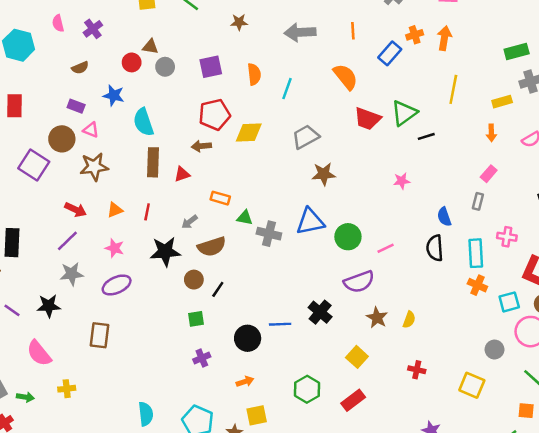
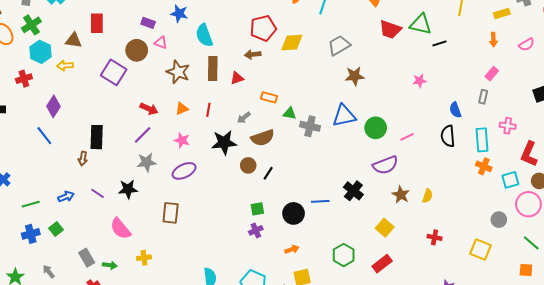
green triangle: (404, 113) -> (421, 24), turned 50
brown star: (94, 167) -> (178, 72), moved, turned 30
green square: (196, 319) -> (257, 209), moved

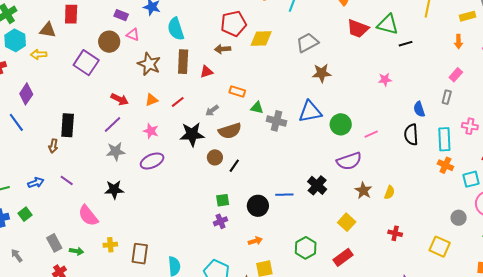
red line: (208, 110) -> (178, 102), turned 40
black star: (128, 189) -> (114, 190), moved
brown rectangle: (171, 213) -> (140, 254), moved

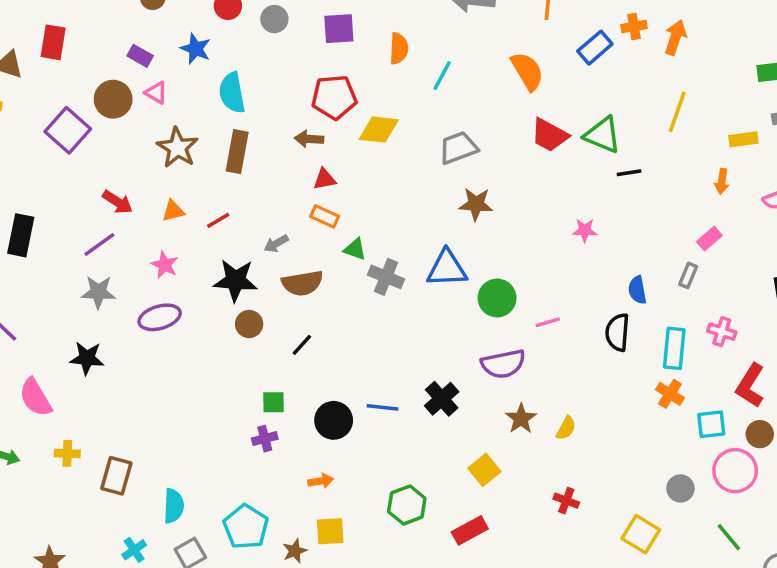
red triangle: (206, 72) -> (325, 179), moved
brown circle: (215, 157) -> (249, 324), moved

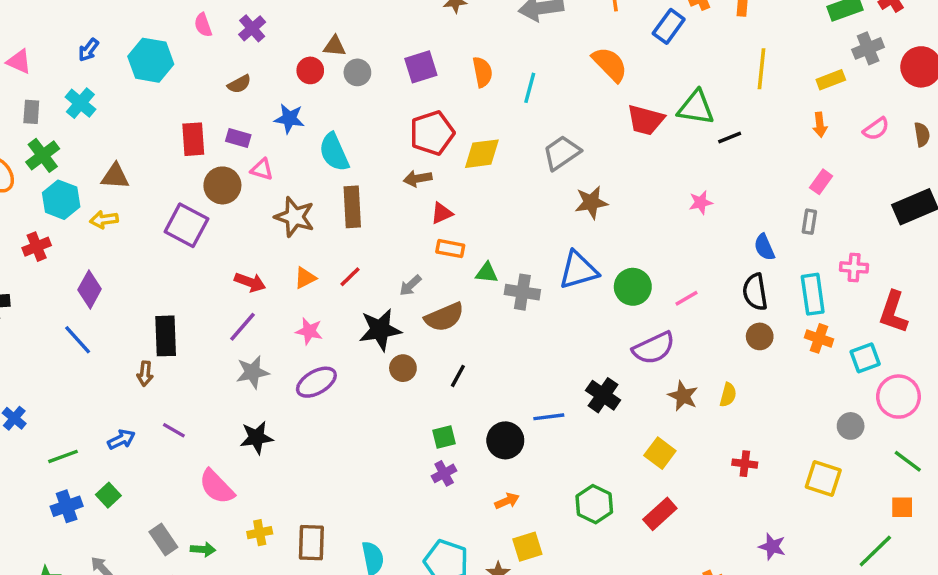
red rectangle: (53, 42) -> (193, 139), moved
brown circle: (760, 434) -> (760, 336), moved

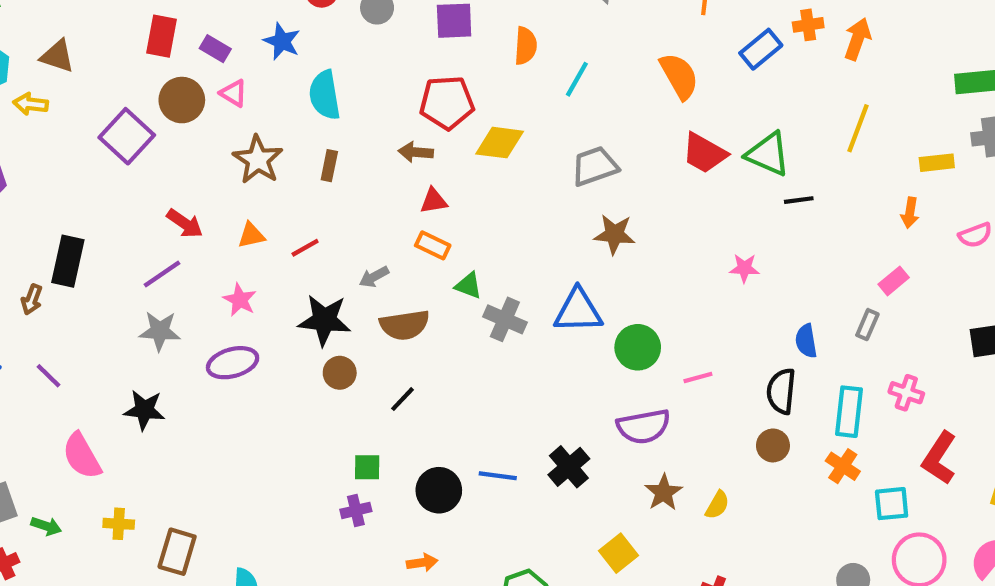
brown rectangle: (352, 207) -> (329, 166), size x0.6

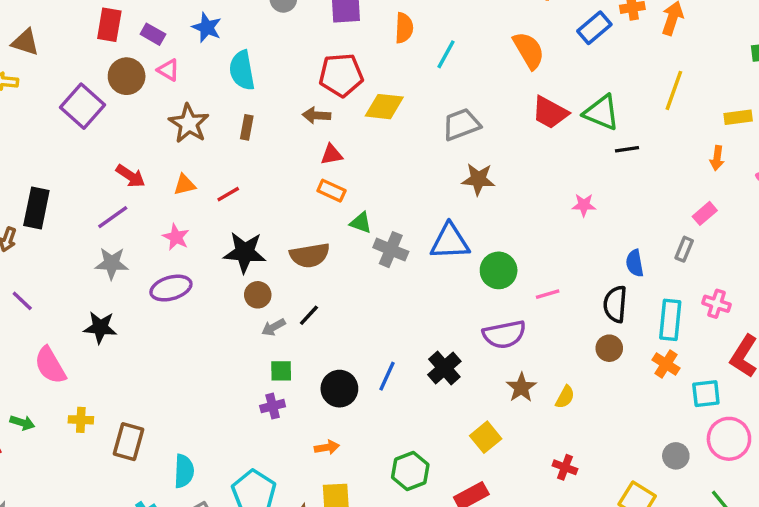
gray arrow: (374, 277) -> (273, 327), moved
blue line: (498, 476) -> (387, 376), turned -72

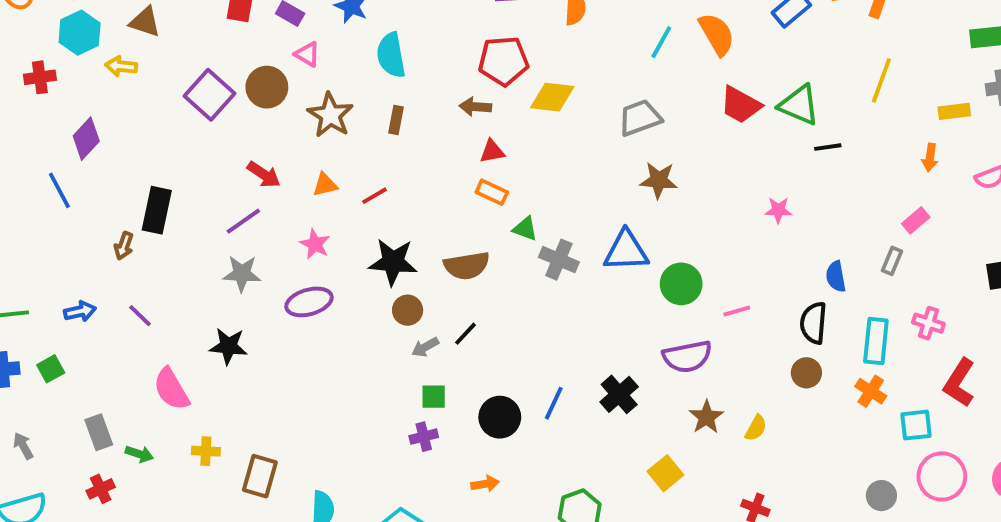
cyan line: (446, 54) -> (661, 42), moved
brown circle: (127, 76) -> (267, 87), moved

